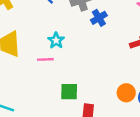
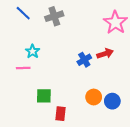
blue cross: (99, 18) -> (84, 60), moved

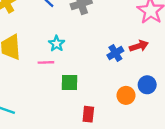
green square: (44, 96) -> (69, 82), moved
blue circle: (112, 101) -> (147, 85), moved

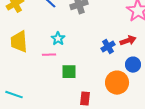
blue circle: (147, 85) -> (133, 65), moved
orange circle: (126, 95) -> (117, 83), size x1.5

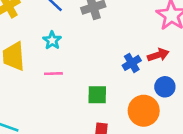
cyan star: (58, 39) -> (52, 40), moved
green square: (69, 72) -> (97, 95), moved

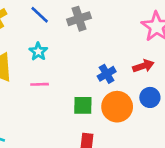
blue cross: (132, 63) -> (107, 74), moved
orange circle: (144, 111) -> (117, 107), moved

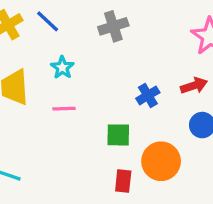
blue line: (40, 15) -> (48, 21), moved
orange circle: (117, 107) -> (161, 161), moved

